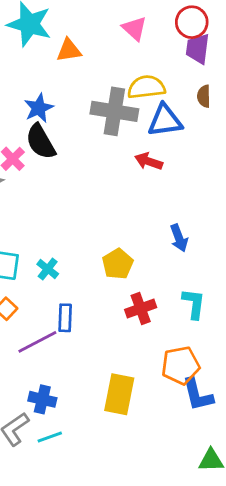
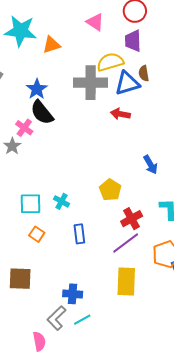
purple trapezoid: (198, 49) -> (133, 41), moved
brown semicircle: (204, 96) -> (144, 73), moved
purple line: (37, 342) -> (126, 243), moved

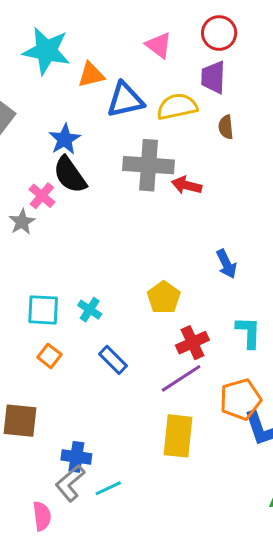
gray cross: (91, 83) -> (149, 165), moved
blue triangle: (127, 83) -> (125, 100), moved
blue rectangle: (79, 234) -> (113, 360), turned -42
blue cross: (73, 294) -> (76, 457), moved

